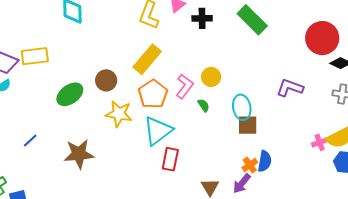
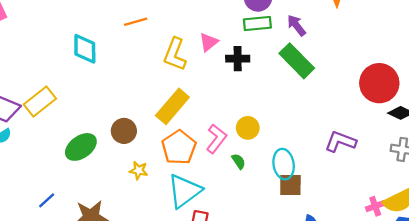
yellow rectangle: (35, 56) -> (40, 102), turned -32
yellow star: (119, 114) -> (139, 170), size x0.6
blue line: (30, 140) -> (47, 200), moved

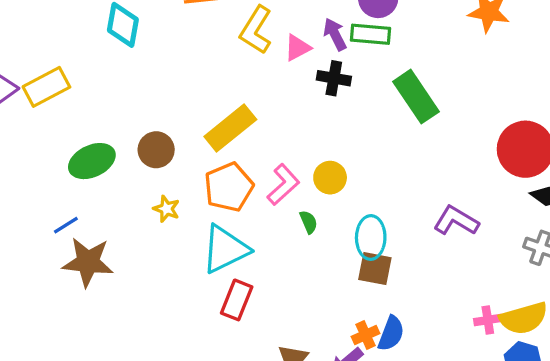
purple arrow: (296, 25) -> (335, 34), moved
yellow L-shape: (175, 54) -> (256, 30), moved
blue line: (47, 200) -> (66, 225), moved

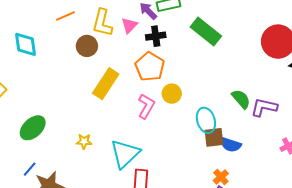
brown circle: (156, 150) -> (87, 46), moved
orange pentagon: (229, 187) -> (150, 67), moved
purple L-shape: (456, 221) -> (264, 107), moved
green semicircle: (309, 222) -> (241, 99), moved, size x1.5
blue semicircle: (391, 333) -> (231, 145), moved, turned 105

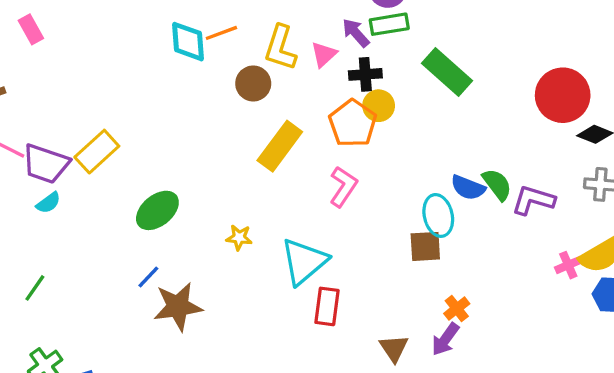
cyan diamond: (25, 44) -> (188, 42), moved
yellow circle: (172, 94) -> (379, 106), moved
brown square: (214, 137) -> (425, 246), moved
blue semicircle: (231, 145) -> (468, 188), moved

